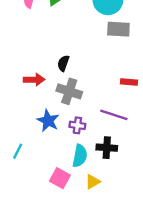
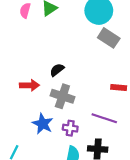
gray rectangle: (118, 29) -> (109, 38), turned 30
black semicircle: (63, 63) -> (57, 70), turned 32

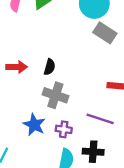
black semicircle: (57, 70) -> (50, 67), turned 144
red arrow: (29, 85) -> (17, 67), moved

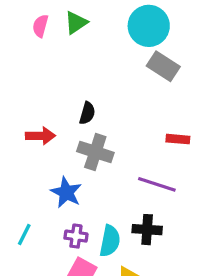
red arrow: (17, 67) -> (40, 136), moved
purple cross: (64, 129) -> (76, 236), moved

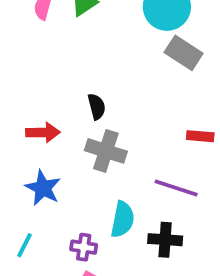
black semicircle: (87, 113) -> (97, 107), turned -30
blue star: (66, 192) -> (43, 188), moved
cyan semicircle: (110, 241) -> (123, 219), moved

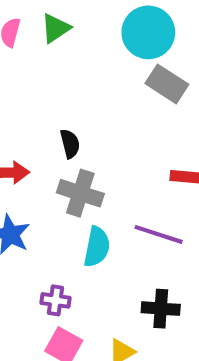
cyan semicircle: (123, 219) -> (97, 247), moved
black cross: (165, 240) -> (161, 309), moved

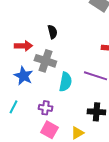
gray cross: (80, 193) -> (45, 61), moved

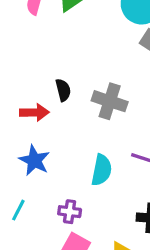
black semicircle: (52, 32) -> (63, 90), moved
gray cross: (45, 61) -> (110, 101), moved

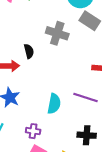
gray cross: (110, 101) -> (57, 33), moved

